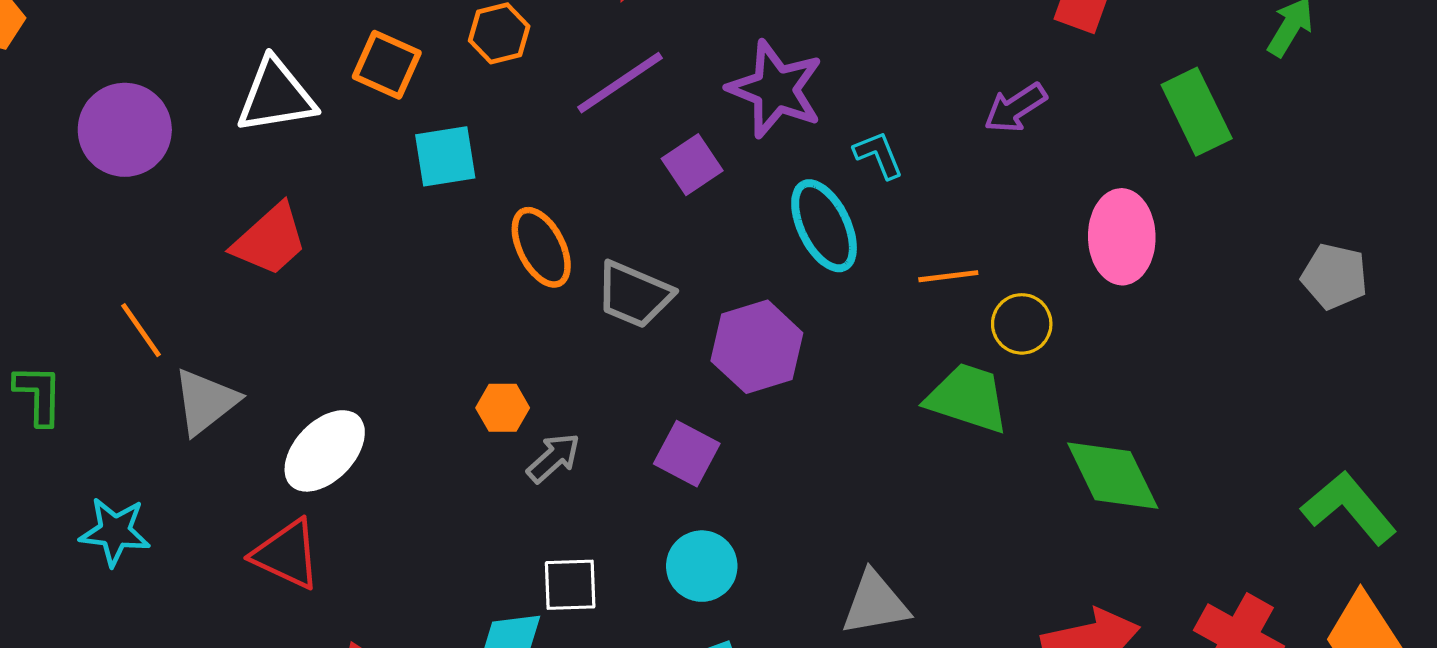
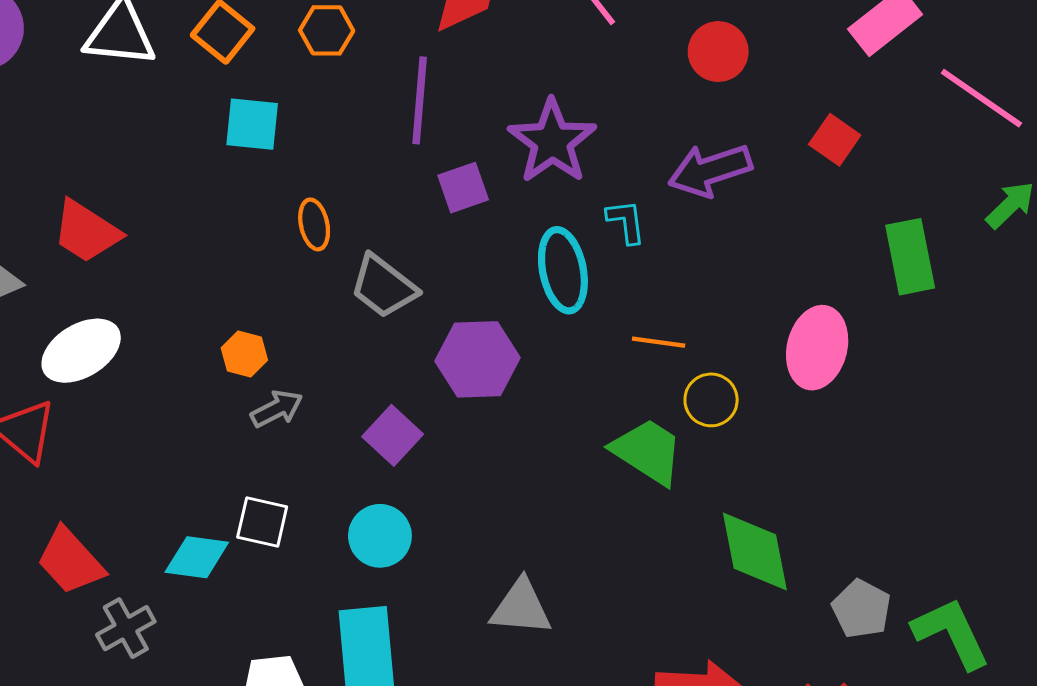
purple line: (620, 83) -> (420, 100), turned -66
purple arrow: (1015, 108) -> (710, 170), moved, size x1.4
red trapezoid: (270, 240) -> (86, 232), moved, turned 60
orange ellipse: (541, 247) -> (314, 224), size x0.7
gray pentagon: (1334, 276) -> (861, 609), moved

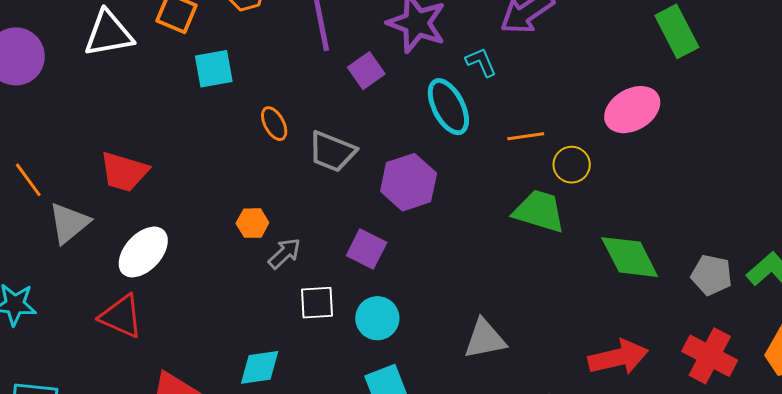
pink ellipse: (817, 348) -> (632, 110), turned 62
white square: (262, 522) -> (317, 303), moved

